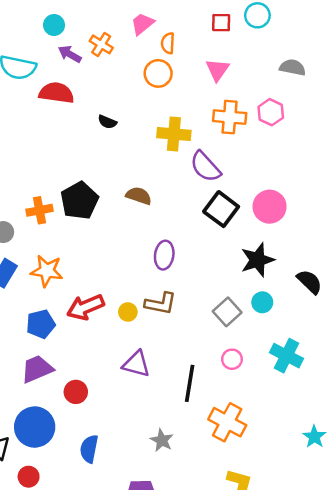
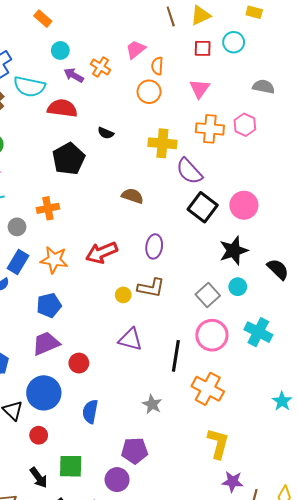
black pentagon: (79, 201) -> (69, 159), moved
red arrow: (85, 307) -> (102, 253), moved
pink circle: (232, 359) -> (212, 335), size x1.8

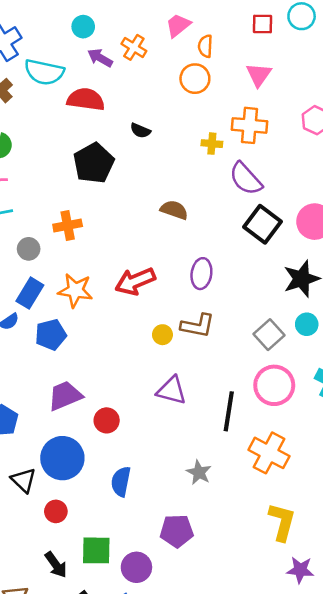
orange cross: (210, 129) -> (250, 125), moved
yellow cross: (162, 143) -> (212, 144), size x0.6
blue pentagon: (49, 305) -> (51, 335), moved
purple circle: (117, 480) -> (136, 567), moved

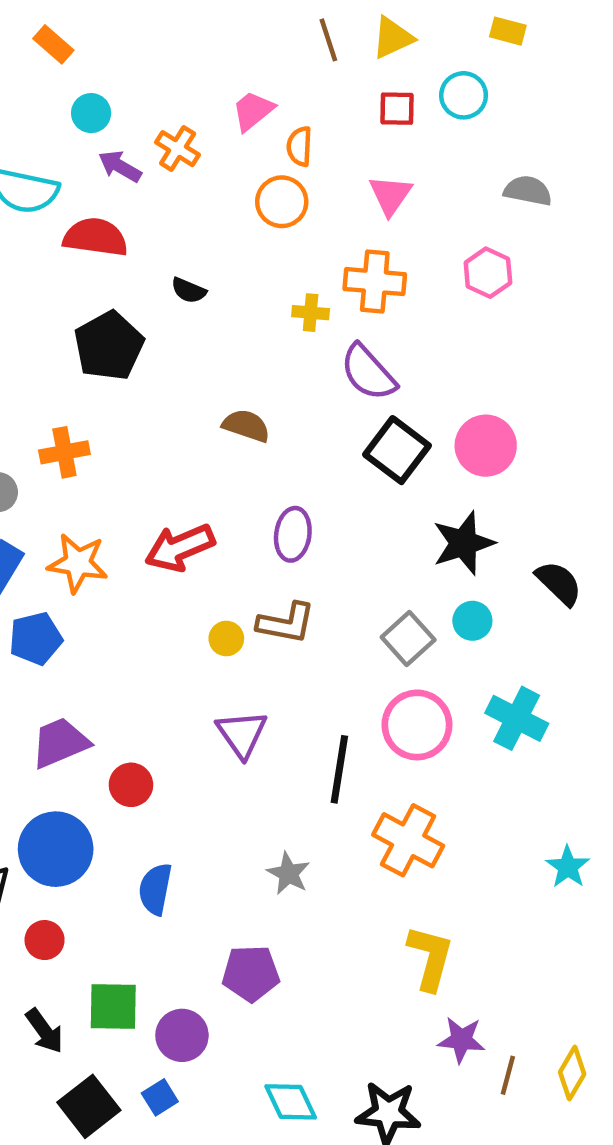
purple triangle: (172, 391) -> (242, 734), turned 40

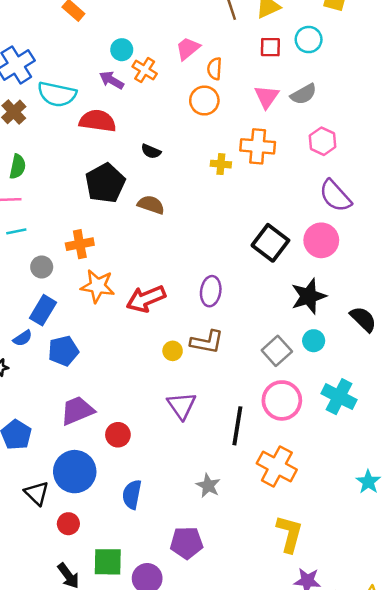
cyan circle: (91, 113) -> (122, 50), moved
gray semicircle: (528, 191) -> (303, 94), moved, turned 140
purple semicircle: (368, 372) -> (335, 196), moved
brown semicircle: (246, 426) -> (151, 205), moved
orange star: (78, 563) -> (98, 286), moved

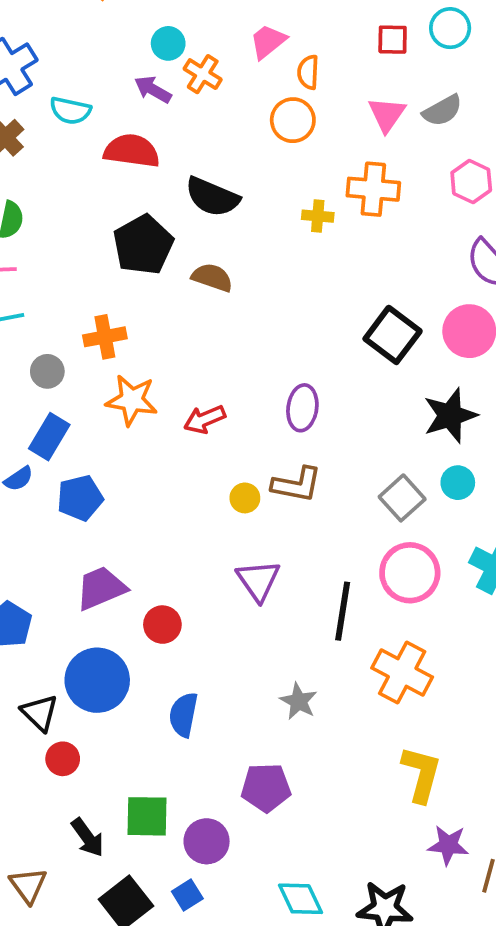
cyan semicircle: (57, 94) -> (70, 111), size x0.7
black semicircle: (151, 151) -> (212, 197), size x1.8
red arrow: (146, 299) -> (205, 419), size x0.7
red circle: (68, 524) -> (63, 759), moved

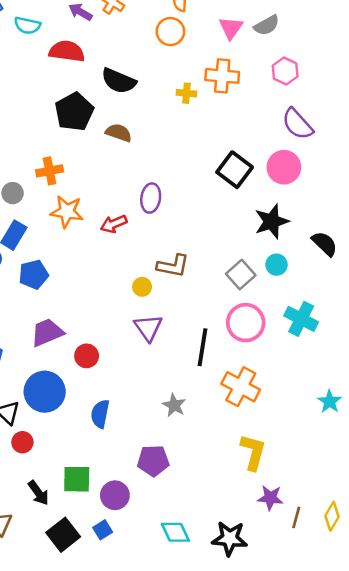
purple ellipse: (302, 408) -> (151, 198), moved
yellow circle: (245, 498) -> (142, 287), moved

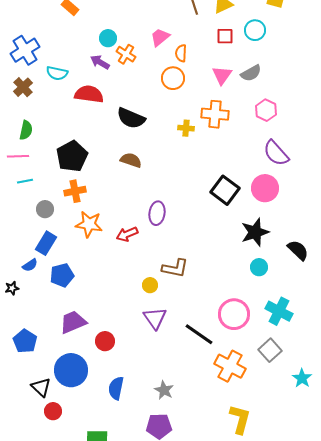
black pentagon: (74, 112) -> (72, 156), moved
gray square: (241, 274) -> (270, 350), moved
black line: (202, 347) -> (199, 334), turned -64
gray star: (174, 405) -> (164, 390), moved

